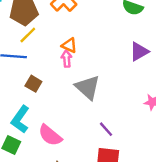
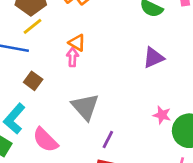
gray triangle: (88, 87) -> (85, 107), moved
purple line: (106, 129) -> (108, 140), turned 63

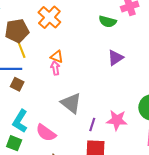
yellow line: (32, 26) -> (22, 50), turned -63
brown square: (33, 81) -> (17, 84), moved
pink star: (162, 115) -> (117, 120), moved, size x1.5

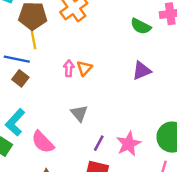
orange triangle: (57, 57) -> (84, 68), moved, turned 40
gray triangle: (71, 103) -> (79, 113), size x0.7
pink star: (117, 120) -> (129, 144), turned 30

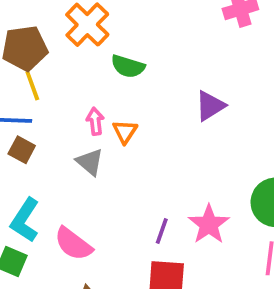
green semicircle: (141, 26) -> (128, 66), moved
orange triangle: (84, 68) -> (125, 132), moved
gray triangle: (79, 113) -> (90, 162), moved

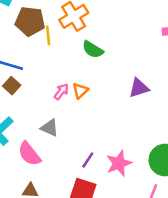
yellow line: (32, 86) -> (48, 35), moved
pink arrow: (95, 121) -> (61, 92), moved, turned 30
gray triangle: (90, 162) -> (50, 128), moved, turned -30

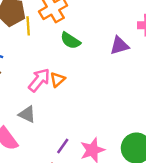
purple triangle: (139, 88) -> (119, 46), moved
pink arrow: (61, 92) -> (39, 80), size x1.5

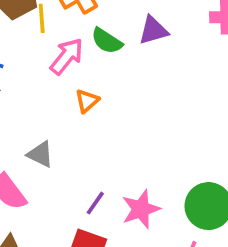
purple triangle: (119, 46) -> (153, 30), moved
pink arrow: (39, 80) -> (67, 56), moved

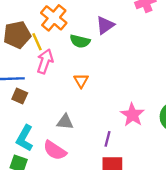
pink arrow: (67, 56) -> (45, 61), moved
pink star: (141, 209) -> (132, 115), moved

